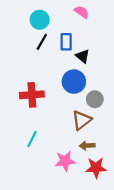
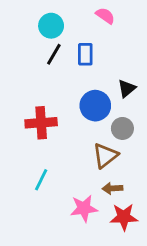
black triangle: (83, 56) -> (127, 88), moved, turned 40

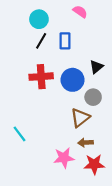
red cross: (41, 123) -> (41, 77), moved
cyan line: (41, 180) -> (19, 134), moved, turned -63

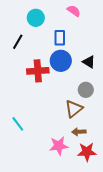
black line: (41, 41) -> (18, 42), moved
black triangle: (96, 67) -> (89, 62), turned -48
blue circle: (73, 80) -> (61, 61), moved

